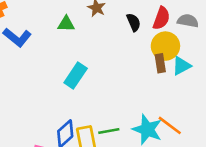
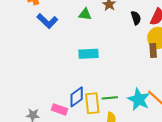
cyan rectangle: (76, 75) -> (89, 54), turned 48

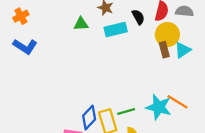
blue L-shape: (47, 21) -> (25, 46), moved
cyan rectangle: (89, 54) -> (116, 29), moved

